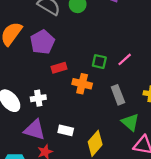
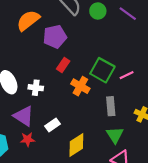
green square: (99, 62) -> (102, 70), size x1.6
red rectangle: (59, 68) -> (63, 65), turned -56
white rectangle: (66, 130) -> (53, 125), turned -64

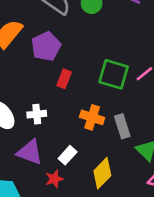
orange cross: (80, 86) -> (92, 117), moved
gray rectangle: (111, 106) -> (122, 126), moved
red star: (27, 139) -> (54, 179), moved

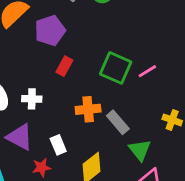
orange cross: (92, 117) -> (88, 109), turned -30
gray rectangle: (122, 126) -> (118, 122), turned -30
white rectangle: (68, 155) -> (58, 145), turned -72

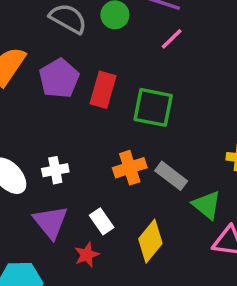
red rectangle: (64, 66) -> (103, 90), moved, size x1.4
pink line: (147, 71) -> (172, 39), moved
purple triangle: (20, 137) -> (51, 222), turned 36

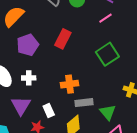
purple pentagon: (59, 78) -> (28, 45), moved
green square: (153, 107) -> (107, 54), moved, turned 35
gray rectangle: (171, 176) -> (84, 103), moved, turned -54

